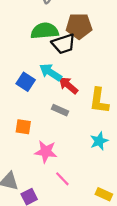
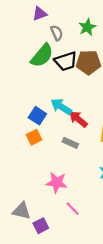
green semicircle: (45, 31) -> (42, 56), moved, turned 135
black trapezoid: (64, 44) -> (66, 61), moved
orange square: (23, 127) -> (34, 137), moved, turned -35

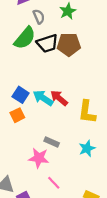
cyan arrow: (61, 107) -> (43, 98), moved
gray rectangle: (70, 143) -> (52, 142), moved

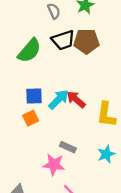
green semicircle: (25, 38) -> (29, 51), moved
blue square: (21, 95) -> (34, 96), turned -35
cyan arrow: (43, 98) -> (58, 99), turned 102

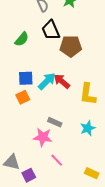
black trapezoid: (63, 40) -> (51, 30), turned 85
brown pentagon: (86, 41) -> (71, 46), moved
green semicircle: (29, 51) -> (22, 39), size x0.7

